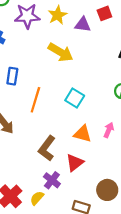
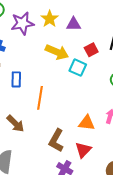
red square: (104, 13) -> (91, 50), moved
cyan square: (75, 98) -> (78, 68), moved

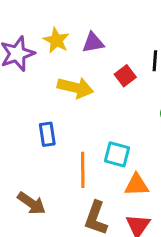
cyan square: (78, 68) -> (117, 154), moved
blue rectangle: (16, 79) -> (47, 134), moved
orange line: (40, 98) -> (83, 170), moved

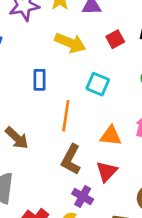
cyan square: (117, 154) -> (98, 84), moved

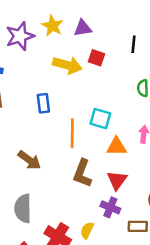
red square: (115, 39) -> (96, 58), moved, turned -35
cyan square: (98, 84) -> (100, 119), moved
purple cross: (83, 197) -> (110, 207), moved

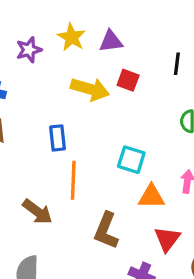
purple star: (20, 36) -> (29, 50), size x0.7
orange line: (72, 133) -> (73, 180), moved
red triangle: (117, 180) -> (167, 239), moved

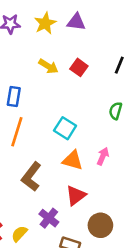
purple triangle: (111, 41) -> (76, 22), moved
yellow arrow: (90, 89) -> (48, 66), size x0.7

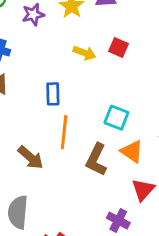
orange triangle: (73, 160) -> (132, 151), turned 30
brown L-shape: (31, 177) -> (96, 160), moved

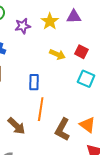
cyan square: (116, 118) -> (86, 79), moved

